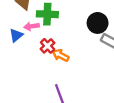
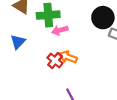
pink arrow: (32, 26) -> (60, 30), moved
red cross: (48, 46) -> (55, 61), moved

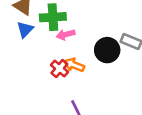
black circle: (103, 18) -> (107, 50), moved
blue triangle: (18, 42) -> (25, 30), moved

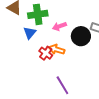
blue triangle: (25, 30) -> (30, 33), moved
pink arrow: (66, 35) -> (59, 26), moved

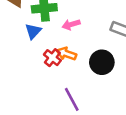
black circle: (81, 36) -> (102, 62), moved

